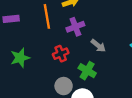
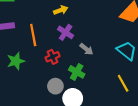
orange line: (47, 16) -> (33, 35), moved
purple cross: (75, 27) -> (66, 32), turned -35

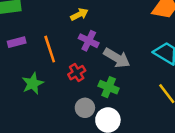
gray arrow: (86, 49) -> (117, 58), size x1.5

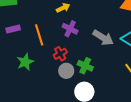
gray arrow: (117, 58) -> (103, 38), moved
gray circle: (85, 108) -> (66, 71), moved

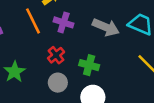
orange line: (39, 35) -> (33, 21), moved
gray circle: (66, 71) -> (58, 83), moved

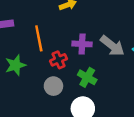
orange line: (33, 21) -> (39, 38), moved
purple cross: (64, 22) -> (82, 44), moved, turned -30

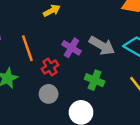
purple cross: (82, 44) -> (71, 48), turned 36
green cross: (87, 77) -> (95, 80), moved

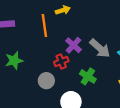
orange line: (27, 48) -> (44, 26), moved
red cross: (50, 67) -> (61, 62), moved

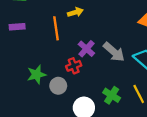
green star: (14, 60) -> (36, 75), moved
green cross: (88, 76) -> (112, 95), moved

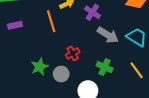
purple cross: (86, 49) -> (92, 12), moved
green cross: (112, 95) -> (105, 67), moved

